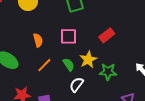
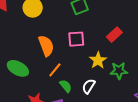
orange semicircle: (38, 40) -> (46, 46), size x1.5
green semicircle: (69, 65) -> (66, 86), moved

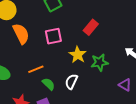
orange semicircle: (46, 46) -> (21, 34), moved
orange line: (55, 70) -> (36, 69), turned 35

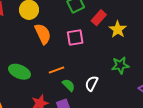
red rectangle: (91, 27) -> (99, 18), moved
yellow star: (78, 55) -> (118, 29), moved

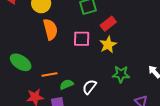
yellow star: (118, 29) -> (108, 45), moved
orange line: (56, 70) -> (49, 74), moved
green semicircle: (69, 85) -> (67, 84), turned -80

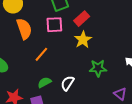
pink square: (82, 39) -> (54, 25), moved
orange line: (49, 74) -> (41, 54), moved, turned -35

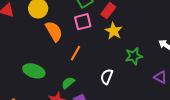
green semicircle: (45, 82) -> (68, 83), moved

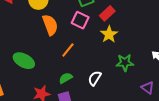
pink square: (83, 22) -> (80, 20), turned 30
green semicircle: (68, 83) -> (66, 78), moved

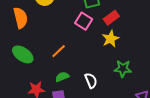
orange semicircle: (50, 25) -> (21, 18), moved
orange line: (68, 50) -> (59, 51), moved
white semicircle: (95, 78) -> (91, 81), turned 119

